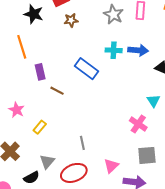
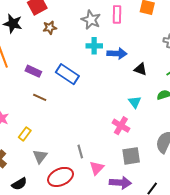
cyan cross: (114, 50) -> (94, 46), moved
purple rectangle: (40, 72) -> (33, 71), moved, turned -49
gray line: (82, 143) -> (80, 152), moved
gray triangle: (47, 162) -> (40, 156), moved

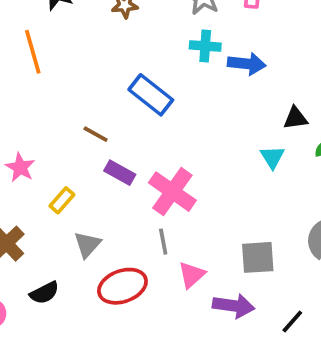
black triangle: (141, 69) -> (296, 118), moved, turned -32
purple rectangle: (33, 71) -> (120, 173), moved
pink cross: (121, 126) -> (172, 192), moved, size x1.4

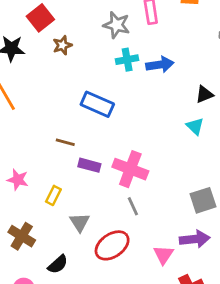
pink triangle: (192, 275) -> (164, 255), moved

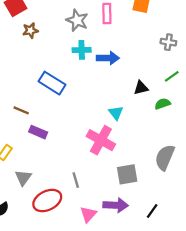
cyan triangle: (195, 126) -> (116, 113), moved
pink cross: (130, 169) -> (101, 140), moved
gray line: (133, 206) -> (76, 180), moved

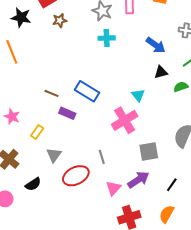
blue arrow: (108, 58) -> (156, 45), moved, turned 36
blue rectangle: (52, 83) -> (87, 91), moved
pink cross: (101, 140) -> (125, 120), turned 30
purple arrow: (116, 205) -> (138, 180), turned -35

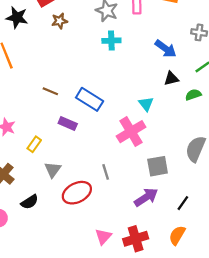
brown line: (52, 93) -> (50, 91), moved
pink triangle: (113, 188) -> (103, 236), moved

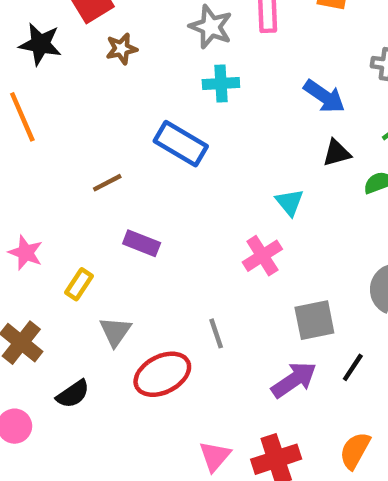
brown line: (50, 91) -> (107, 183), turned -49
blue rectangle: (90, 99) -> (181, 144), moved
pink cross: (131, 132) -> (262, 256), size x0.7
black line: (183, 203) -> (353, 367), moved

